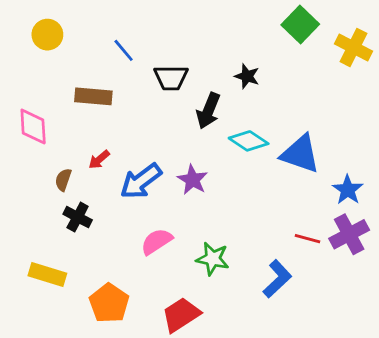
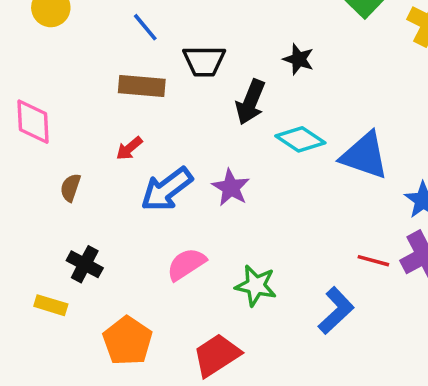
brown rectangle: (93, 96) -> (142, 86), moved
red arrow: (99, 160) -> (129, 148), moved
black cross: (78, 217) -> (85, 264), moved
yellow rectangle: (47, 275) -> (51, 305), size x0.7

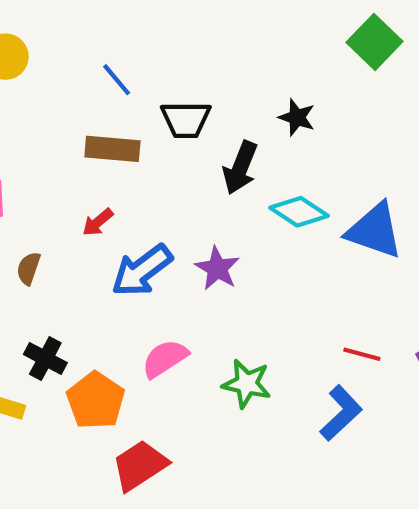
red line: (373, 261) -> (362, 354), moved
orange pentagon: (127, 341) -> (96, 400), moved
red trapezoid: (217, 355) -> (140, 465), moved

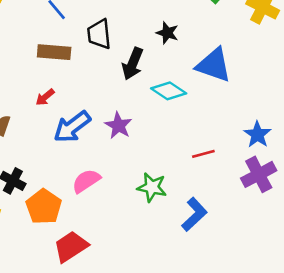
black trapezoid: (186, 119) -> (99, 34), turned 84
blue triangle: (375, 231) -> (214, 65), moved
red line: (362, 354) -> (203, 154), moved, turned -30
green star: (247, 384) -> (152, 187), moved

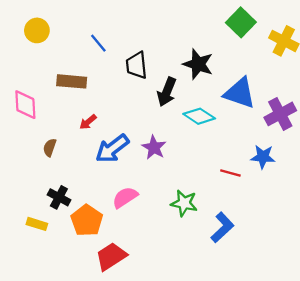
black star: (167, 33) -> (198, 64), size x1.5
brown rectangle: (54, 52) -> (72, 81), moved
blue star: (257, 135) -> (263, 157), moved, turned -30
red line: (203, 154) -> (230, 173), turned 30
purple cross: (259, 174) -> (280, 114), moved

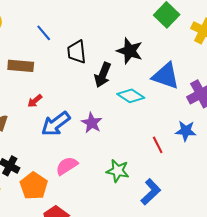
red line: (230, 173) -> (158, 145), turned 48

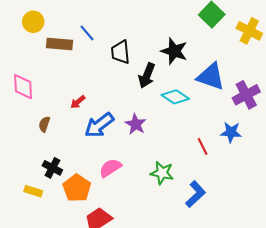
brown rectangle: (21, 66) -> (60, 44), moved

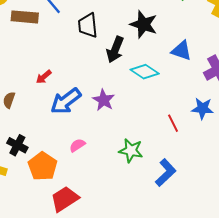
blue triangle: (211, 77) -> (181, 51), size x0.7
pink semicircle: (110, 168) -> (77, 145), size x0.7

